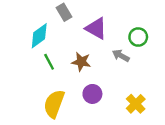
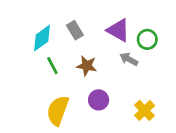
gray rectangle: (64, 12) -> (75, 30), moved
purple triangle: (96, 28) -> (118, 30), moved

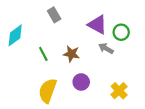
gray rectangle: (75, 30) -> (54, 15), moved
cyan diamond: (42, 38) -> (15, 35), moved

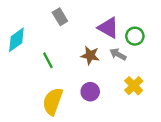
brown star: (71, 54) -> (90, 55), moved
yellow cross: (119, 91) -> (134, 86), moved

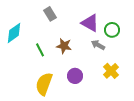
brown star: (90, 55) -> (64, 46), moved

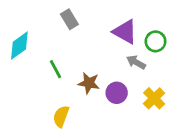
brown star: (64, 46) -> (89, 83), moved
purple circle: (75, 76) -> (117, 93), moved
yellow semicircle: (44, 84) -> (61, 116), size x0.7

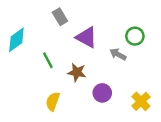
purple triangle: (125, 32) -> (87, 37), moved
purple circle: (117, 93) -> (102, 93), moved
yellow cross: (154, 98) -> (141, 101), moved

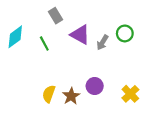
gray arrow: (118, 54) -> (102, 42), moved, turned -88
green line: (48, 60) -> (44, 44), moved
brown star: (77, 72) -> (71, 96), moved, turned 30

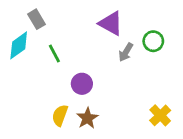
gray rectangle: (55, 16) -> (37, 19), moved
purple triangle: (80, 35) -> (111, 23), moved
purple circle: (95, 86) -> (82, 84), moved

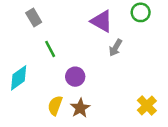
green circle: (153, 41) -> (141, 12), moved
cyan diamond: (19, 45) -> (19, 78), moved

